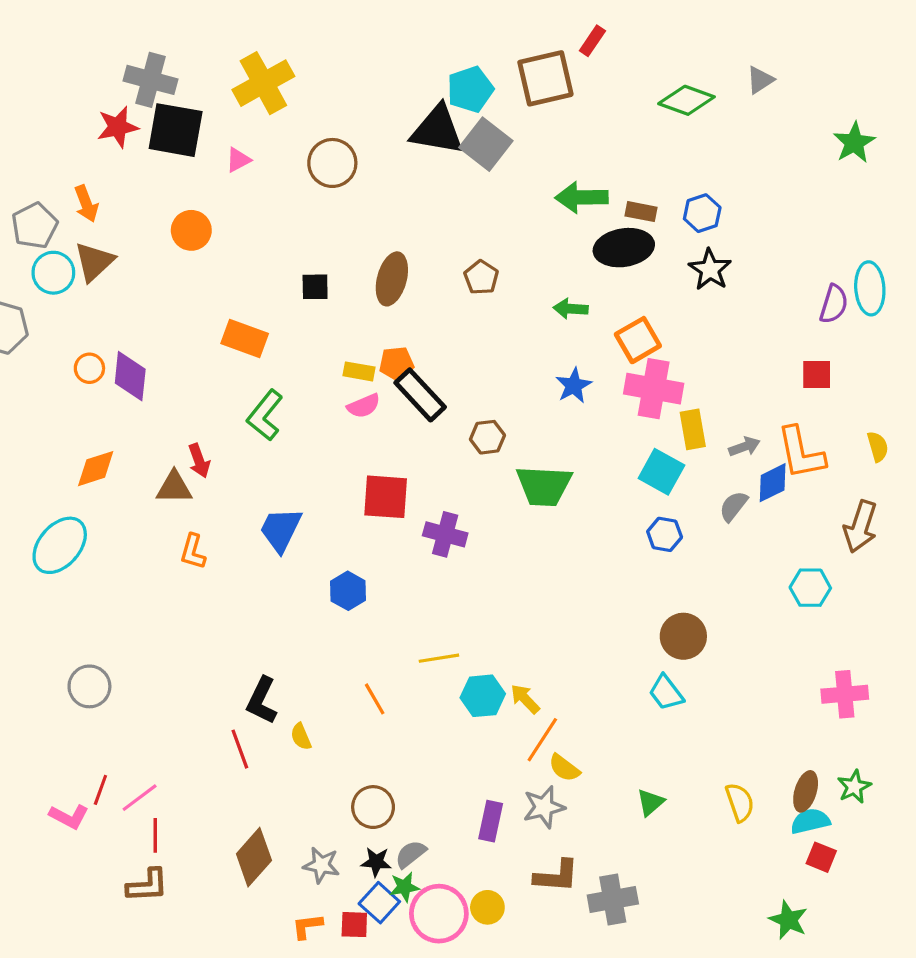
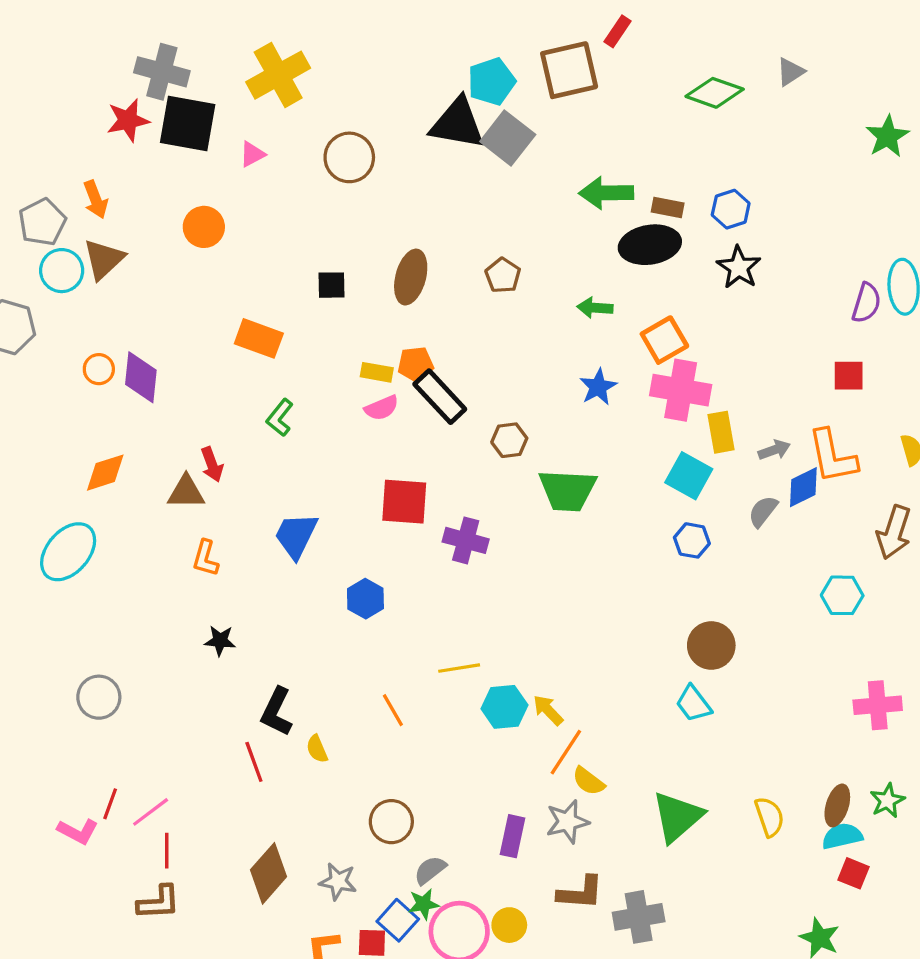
green L-shape: (265, 415) -> (280, 418), size x0.7
green triangle: (650, 802) -> (677, 817), size x1.8
black star: (376, 862) -> (220, 641), moved

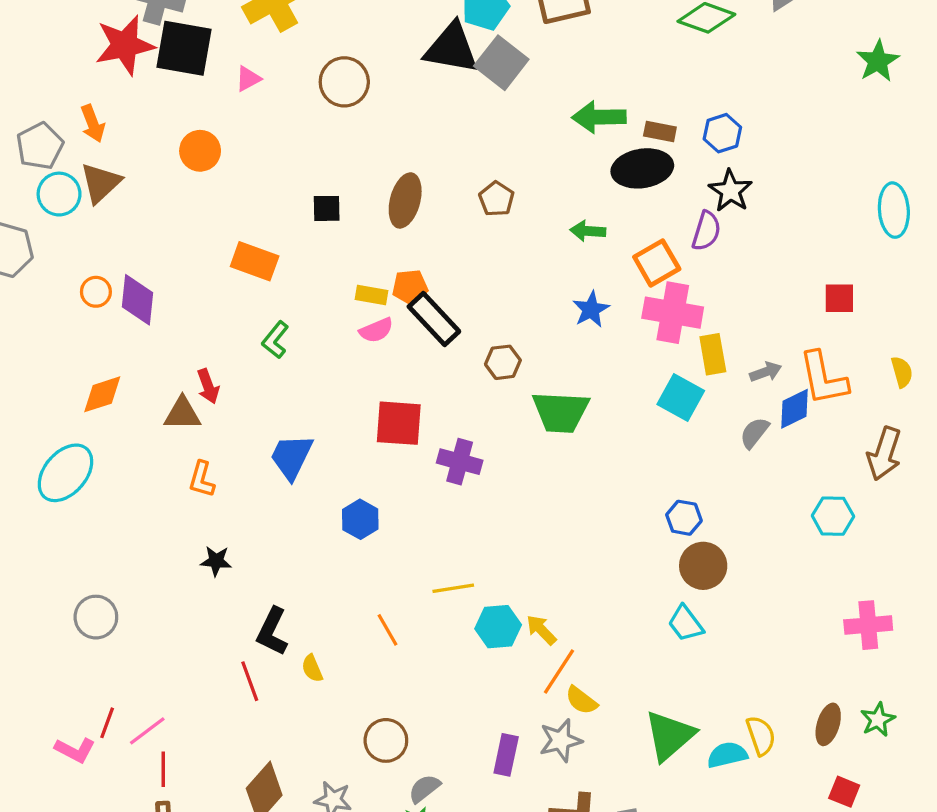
red star: (128, 120) -> (125, 45), size x1.4
purple semicircle: (866, 303) -> (706, 231), moved
blue hexagon: (692, 540) -> (684, 518), moved
cyan semicircle: (842, 836) -> (727, 755), moved

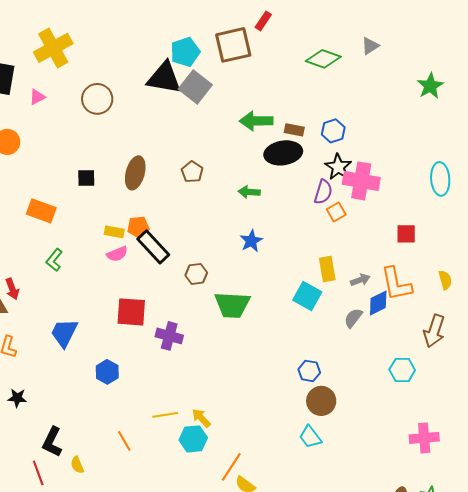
orange square: (657, 263) -> (336, 212), moved, size x0.7
pink cross: (673, 313) -> (361, 181), moved
yellow arrow: (541, 630) -> (201, 418), moved

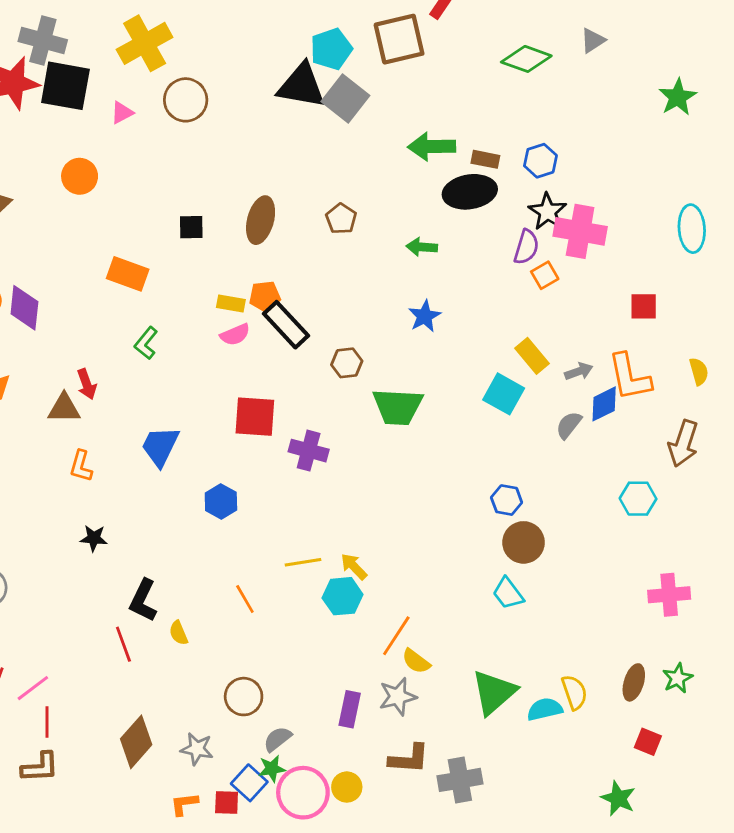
brown circle: (97, 99) -> (186, 100), moved
yellow rectangle: (327, 269) -> (532, 356), turned -30

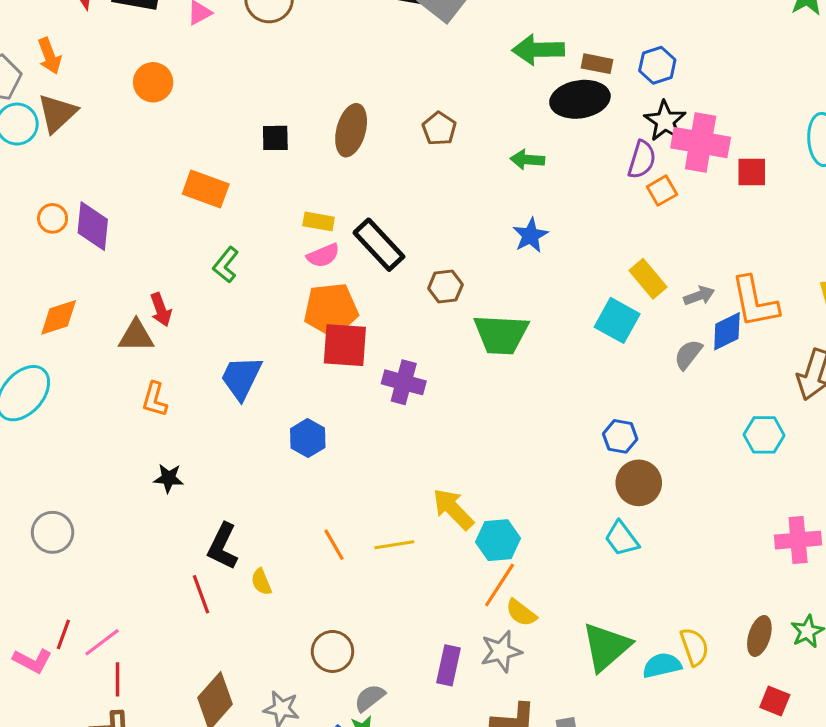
orange pentagon: (265, 296) -> (331, 310), moved, size x1.6
red square: (644, 306) -> (752, 172), moved
yellow line: (303, 562) -> (394, 545), moved
yellow arrow: (354, 566) -> (453, 509), size x1.4
cyan hexagon: (343, 596) -> (498, 540), moved

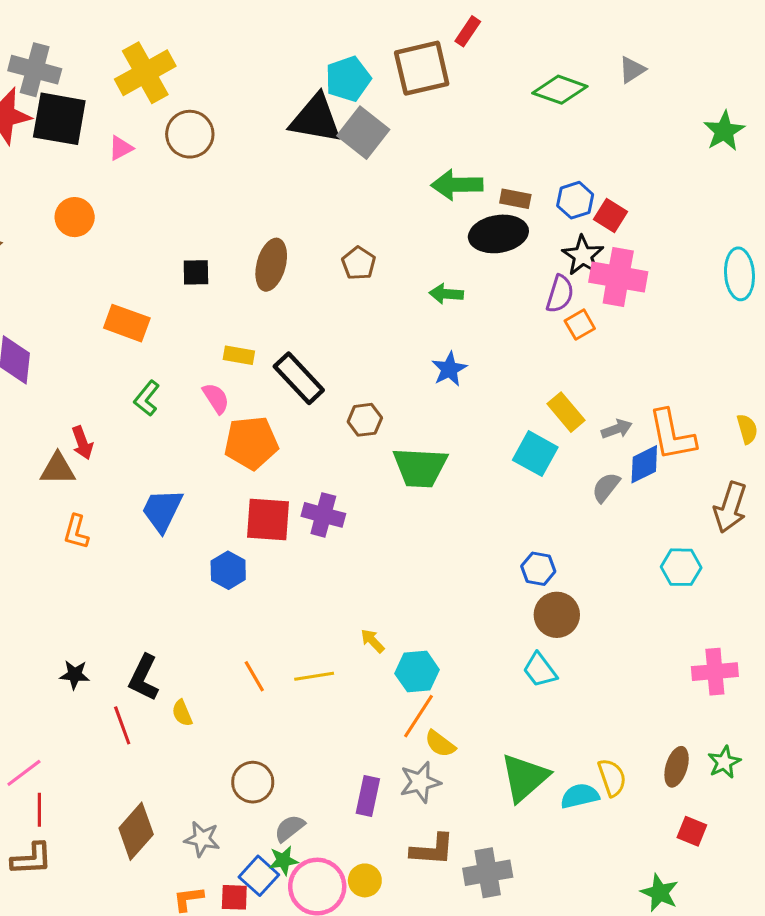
red square: (752, 172) -> (611, 216), moved, turned 32
pink semicircle: (323, 255) -> (216, 398), moved, turned -100
red square: (345, 345) -> (268, 520), moved
black star: (169, 478) -> (75, 675), moved
yellow arrow: (453, 509) -> (373, 641), size x0.6

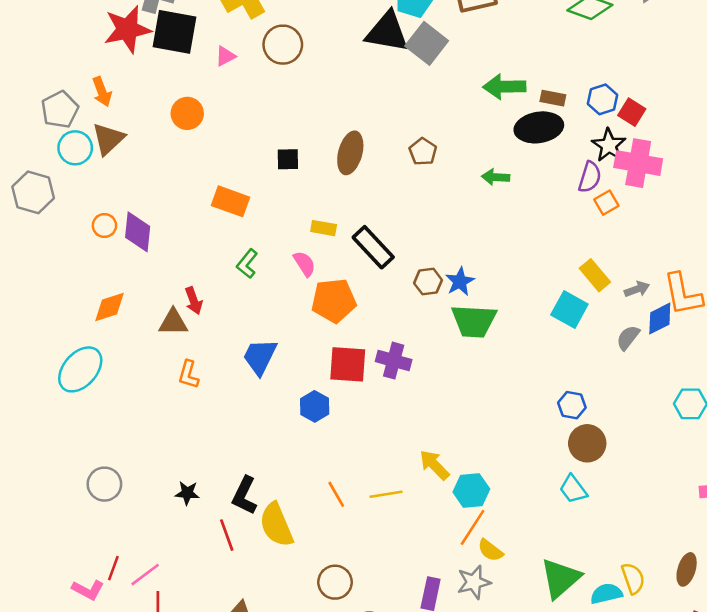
blue star: (449, 369) -> (460, 282), moved
yellow arrow: (373, 641) -> (434, 465), size x1.5
yellow semicircle: (182, 713) -> (276, 525), size x2.0

